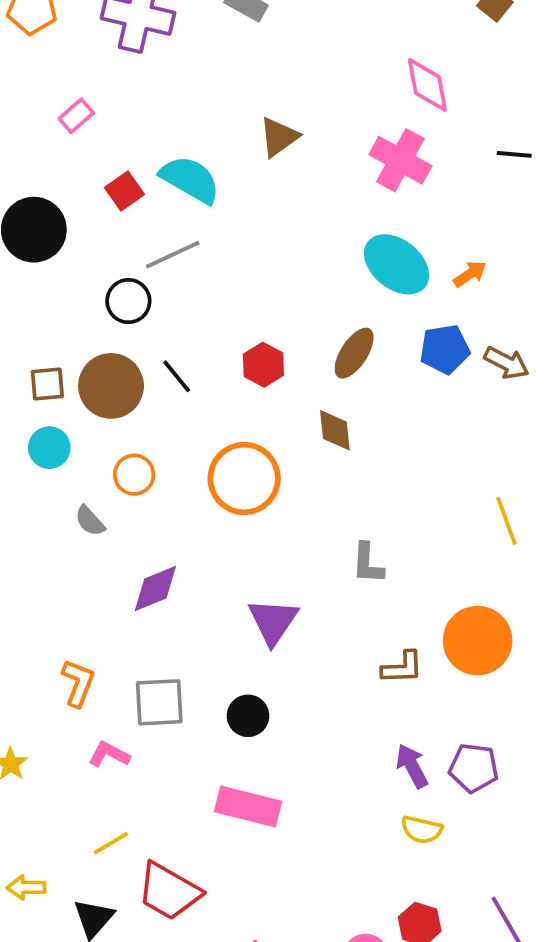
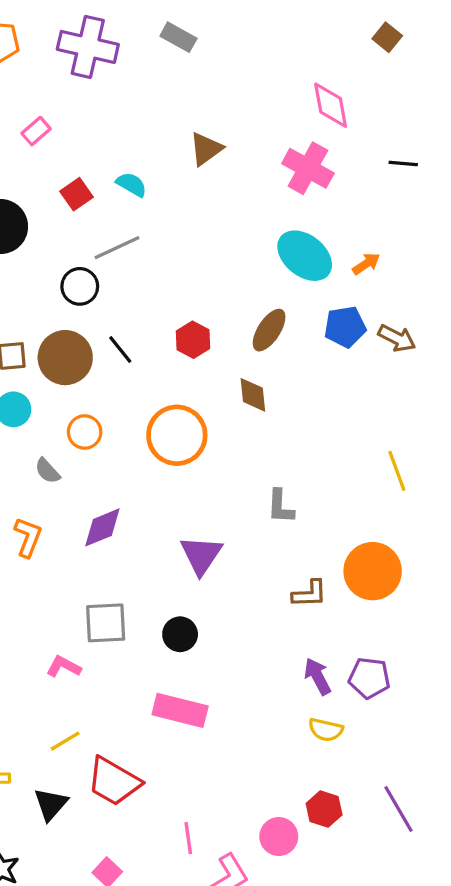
cyan semicircle: (190, 179) -> (132, 184), size x0.6
orange L-shape: (78, 683) -> (28, 537), moved

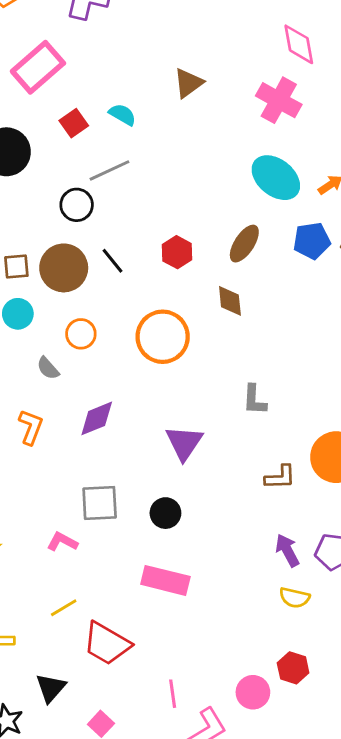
pink rectangle: (36, 131) -> (38, 67), size x2.0
black triangle: (51, 804) -> (51, 688), moved

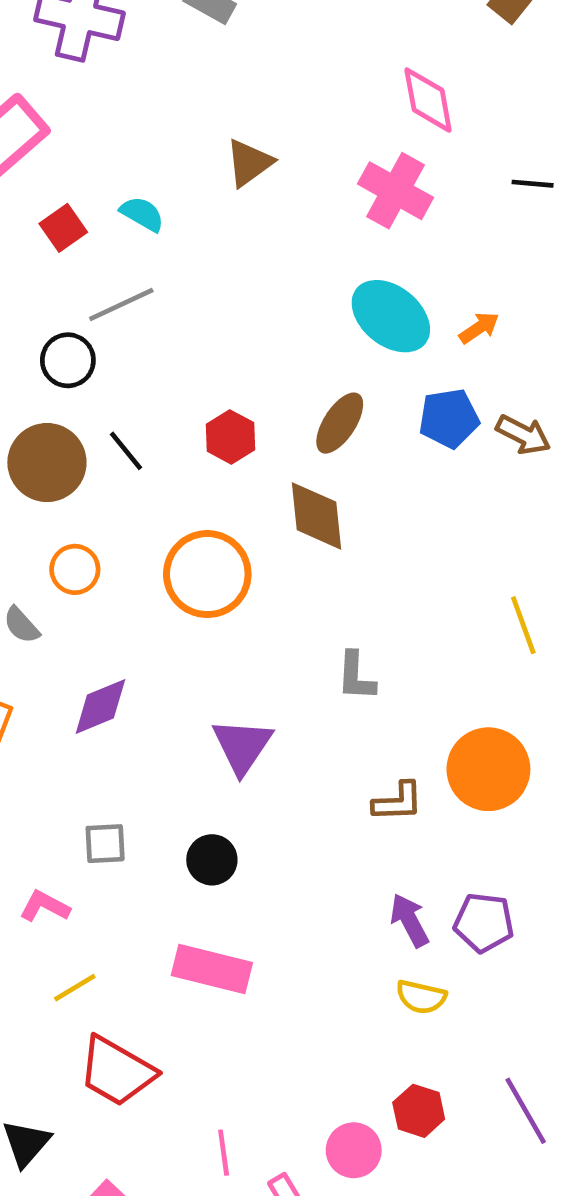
brown diamond: (230, 301) -> (316, 516), size x1.4
gray square: (100, 503) -> (105, 844), size x0.7
yellow line: (64, 608) -> (75, 988), moved

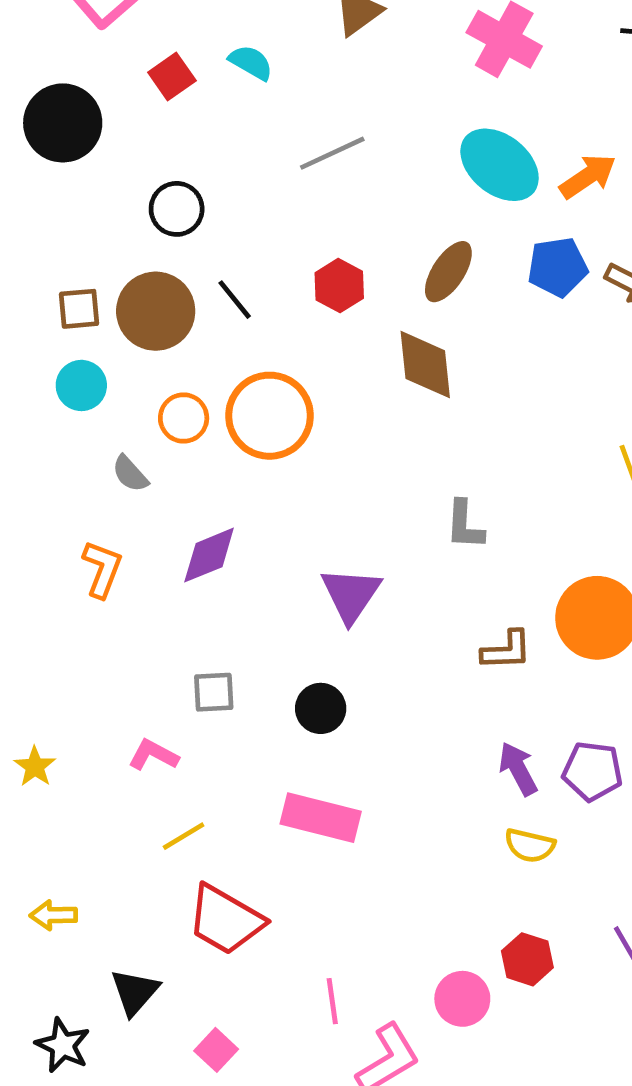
gray line: (121, 305) -> (332, 153), moved
orange arrow: (479, 328) -> (588, 176), size x1.4
orange circle: (207, 574) -> (270, 416), moved

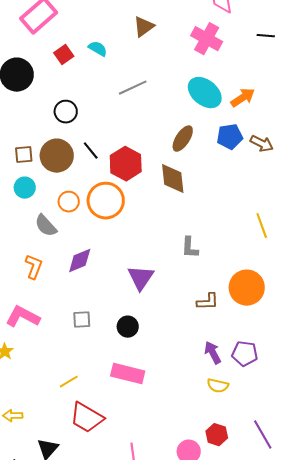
red hexagon: (339, 286) -> (126, 164), moved, size x1.5
gray semicircle: (130, 474) -> (46, 226), size x1.4
pink L-shape: (153, 755) -> (23, 317), moved, size x1.6

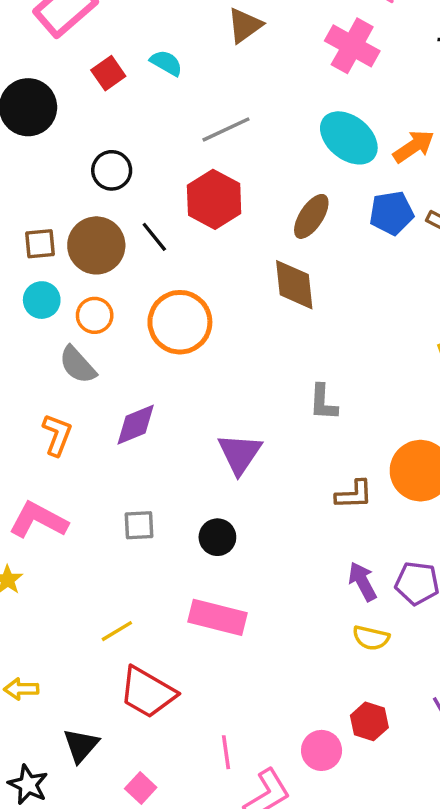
red hexagon: (126, 164) -> (214, 199), moved
orange circle: (69, 202) -> (95, 315), moved

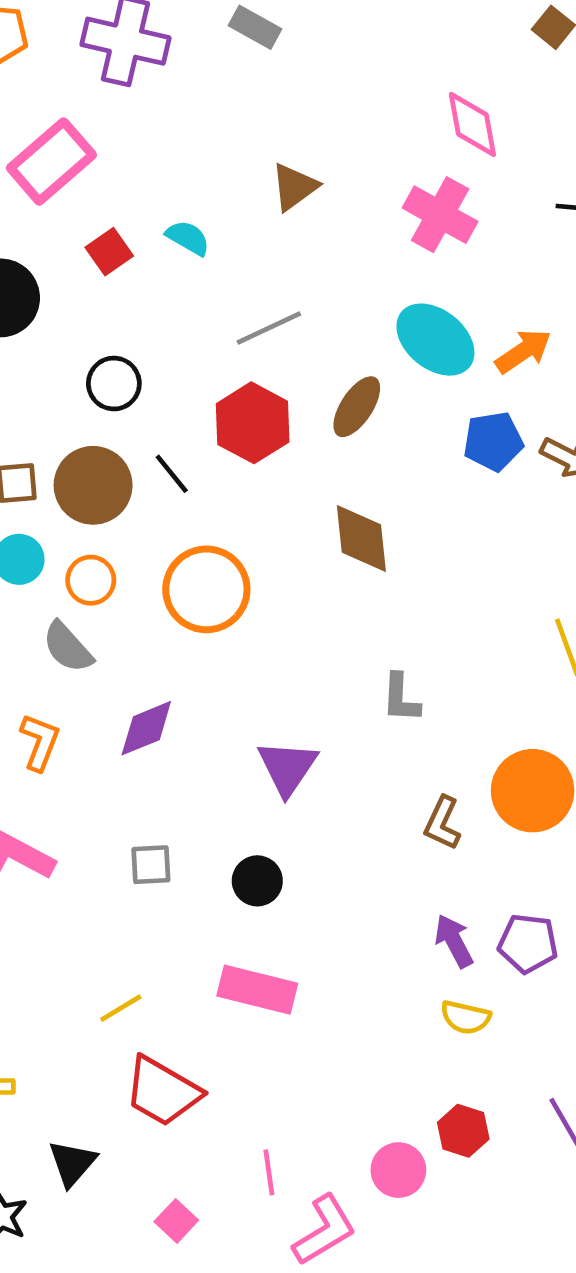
brown ellipse: (311, 216) -> (357, 407), moved
brown L-shape: (354, 495) -> (442, 823), turned 117
pink square: (141, 788) -> (176, 1221), moved

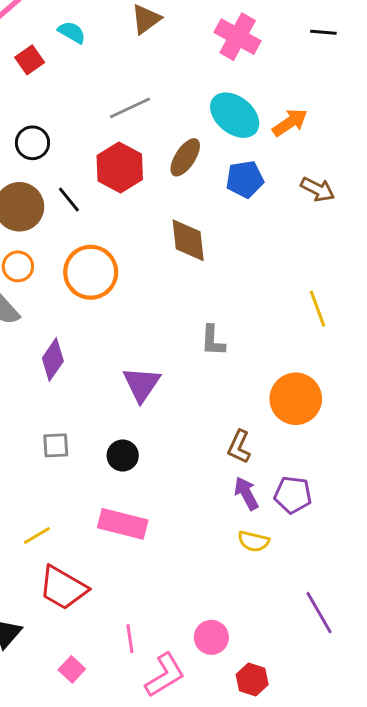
cyan semicircle: (188, 238) -> (72, 32), moved
blue pentagon: (493, 441) -> (245, 179), moved
purple diamond: (146, 728) -> (53, 360), turned -33
brown L-shape: (442, 823) -> (239, 447), moved
red hexagon: (463, 1131) -> (252, 679), moved

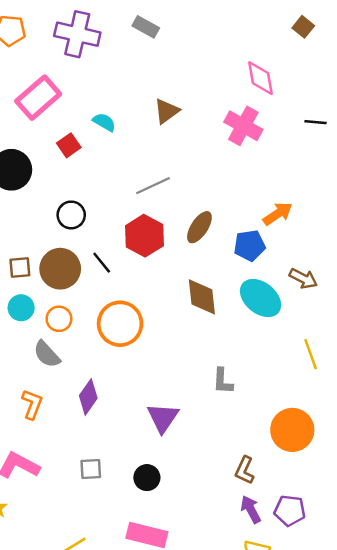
cyan ellipse: (235, 115) -> (261, 298), moved
orange arrow: (290, 122) -> (278, 214), moved
brown arrow: (318, 189) -> (303, 278), moved

